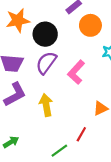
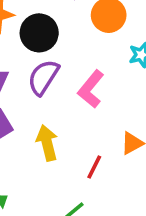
red line: (81, 134) -> (94, 167), moved

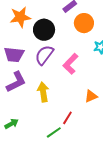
red line: (94, 167) -> (67, 118), moved

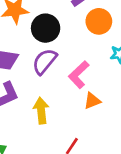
orange triangle: (91, 96) -> (92, 101), moved

